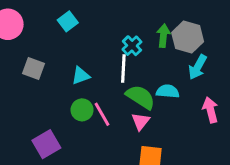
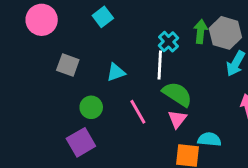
cyan semicircle: (168, 91) -> (209, 139), moved
green circle: (82, 110) -> (91, 107), moved

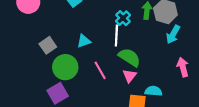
gray square: (68, 65) -> (48, 45), moved, turned 35
green circle: (91, 107) -> (65, 67), size x1.5

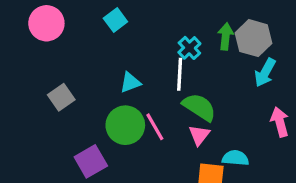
gray square: (48, 45) -> (61, 97), moved
green circle: (65, 67) -> (125, 125), moved

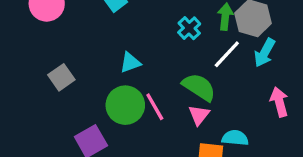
white line: (180, 74) -> (227, 54), moved, turned 40

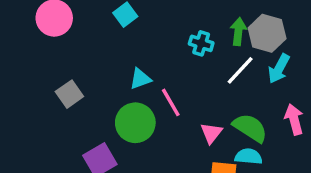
cyan cross: (189, 28) -> (201, 43), turned -30
green semicircle: (199, 87) -> (250, 128), moved
pink line: (155, 107) -> (171, 102), moved

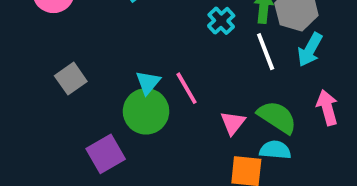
cyan cross: (201, 43) -> (221, 21), turned 30
white line: (240, 70) -> (266, 52), turned -64
cyan triangle: (140, 79) -> (148, 82), moved, turned -30

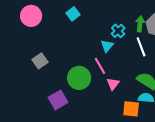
cyan triangle: (148, 82) -> (107, 46), moved
pink triangle: (233, 123) -> (113, 84), moved

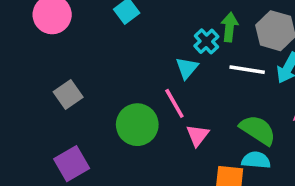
green arrow: (140, 24) -> (229, 27), moved
white line: (141, 47) -> (247, 70), turned -60
purple square: (58, 100) -> (72, 164), moved

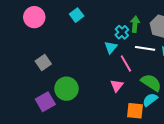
pink line: (174, 103) -> (126, 63), moved
green circle: (137, 125) -> (66, 89), moved
cyan semicircle: (256, 160) -> (150, 100), turned -42

